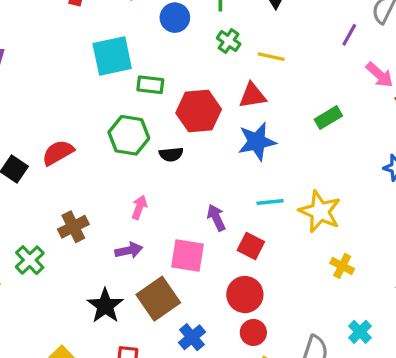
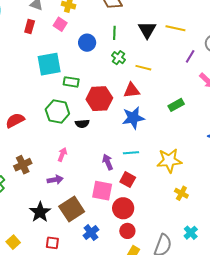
cyan line: (270, 202) -> (131, 153), moved
yellow star: (320, 212) -> (169, 161), turned -30
pink square: (187, 256) -> (102, 191), moved

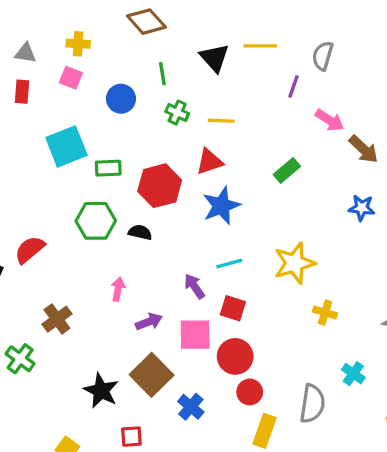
black semicircle: (82, 124) -> (140, 232), turned -152
purple arrow: (55, 180) -> (149, 322), moved

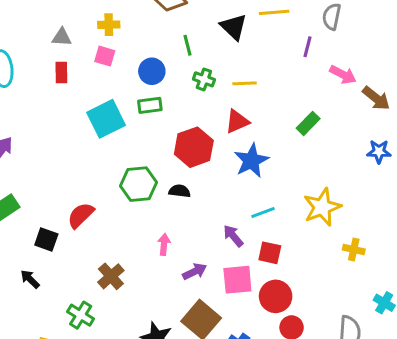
green rectangle: (108, 168) -> (150, 105), moved

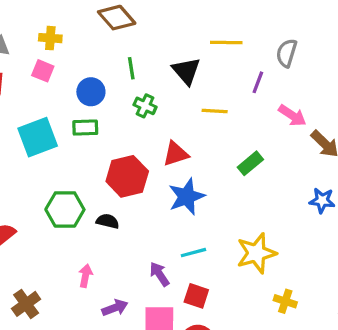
black triangle: (234, 27) -> (186, 71), moved
yellow line: (245, 83) -> (215, 111), moved

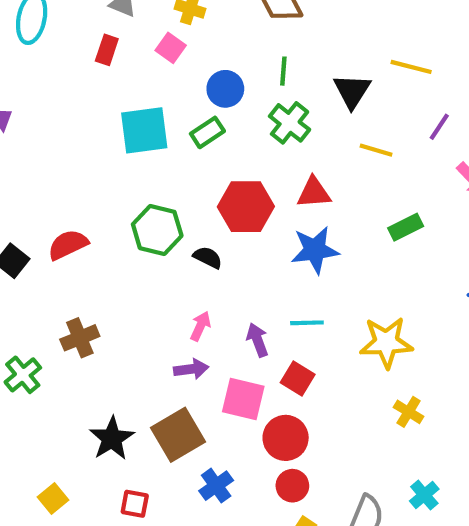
green cross: (145, 106) -> (290, 123), size x1.4
green rectangle: (85, 128) -> (207, 132), turned -45
pink arrow: (85, 276) -> (200, 326), moved

